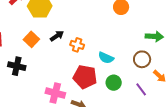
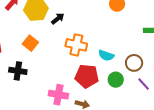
black arrow: (57, 36) -> (58, 19), moved
orange cross: (77, 45) -> (76, 45), size x1.5
brown circle: (142, 59) -> (134, 63), moved

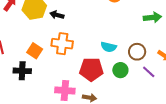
black arrow: (58, 19) -> (57, 15), turned -120
orange square: (30, 43) -> (35, 51), moved
orange cross: (76, 45) -> (62, 44), moved

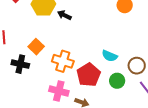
orange cross: (62, 44) -> (63, 61), moved
red pentagon: (91, 69) -> (89, 75), turned 30

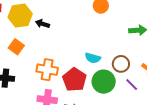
orange square: (36, 47) -> (16, 47), moved
green circle: (117, 81) -> (104, 82), size x1.5

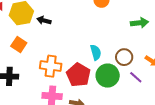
cyan semicircle: (93, 58) -> (96, 52), turned -119

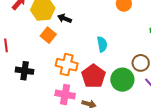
orange square: (19, 45) -> (48, 35), moved
cyan semicircle: (96, 52) -> (102, 44), moved

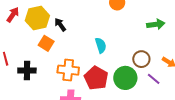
black arrow: (65, 18) -> (60, 25), turned 40
black cross: (25, 71) -> (27, 70), moved

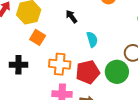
black arrow: (60, 25) -> (71, 17), moved
red pentagon: (96, 78) -> (88, 72), turned 30

